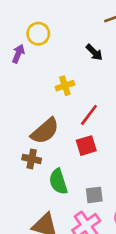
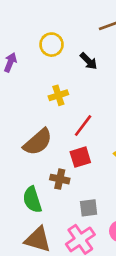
yellow circle: (38, 34) -> (52, 45), moved
brown cross: (32, 159) -> (60, 179), moved
green semicircle: (58, 182) -> (32, 200), moved

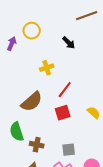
yellow circle: (52, 45) -> (32, 31), moved
brown cross: (60, 179) -> (37, 145), moved
green semicircle: (32, 200) -> (17, 132), moved

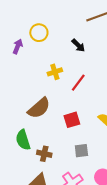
red line: (65, 90) -> (78, 83), moved
gray square: (69, 150) -> (81, 151), moved

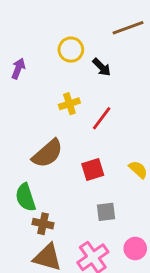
yellow circle: (39, 33) -> (71, 50), moved
brown cross: (44, 154) -> (43, 224), moved

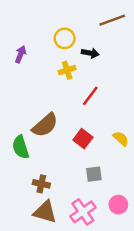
black arrow: (102, 67) -> (90, 53), turned -35
yellow cross: (69, 104) -> (67, 70), moved
red square: (93, 170) -> (83, 139), turned -36
green semicircle: (26, 197) -> (21, 147), moved

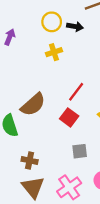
black arrow: (90, 53) -> (75, 27), moved
red line: (90, 96) -> (76, 92), moved
brown triangle: (45, 212) -> (33, 187), turned 35

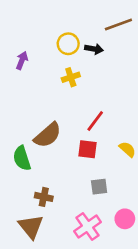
red square: (69, 117) -> (88, 149), turned -30
brown triangle: (33, 187) -> (31, 227), moved

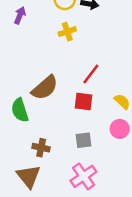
gray square: (99, 187) -> (83, 140), moved
pink circle: (125, 219) -> (120, 129), moved

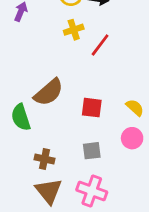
red line: (91, 74) -> (100, 45), moved
brown triangle: (29, 176) -> (49, 191), moved
pink cross: (83, 176) -> (92, 191), turned -35

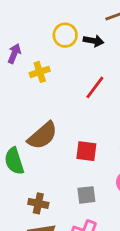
yellow cross: (74, 30) -> (40, 72), moved

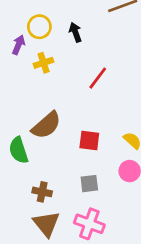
yellow circle: (65, 35) -> (39, 27), moved
black arrow: (93, 41) -> (75, 32), moved, turned -120

